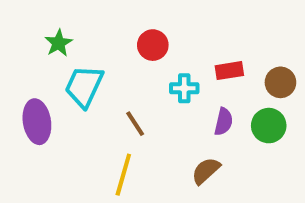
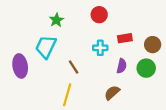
green star: (59, 43) -> (56, 20), moved
red circle: (153, 45) -> (99, 15), moved

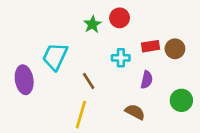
green star: (56, 20) -> (92, 24), moved
brown circle: (153, 45) -> (175, 49), moved
green circle: (146, 68) -> (181, 100), moved
brown semicircle: (112, 93) -> (135, 112), turned 70

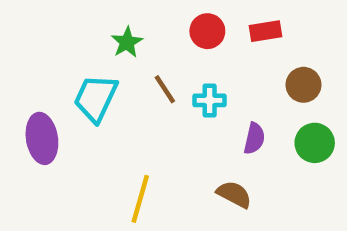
green star: (92, 24) -> (127, 42), moved
red rectangle: (150, 46) -> (265, 31), moved
brown line: (89, 81) -> (165, 89), moved
green circle: (181, 100) -> (315, 143), moved

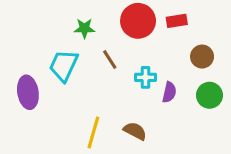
red circle: (207, 31) -> (138, 21), size x1.5
green star: (127, 42) -> (84, 28), turned 30
cyan cross: (210, 100) -> (145, 77), moved
brown semicircle: (234, 194) -> (135, 131), moved

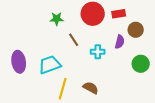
brown circle: (202, 57) -> (136, 30), moved
cyan trapezoid: (64, 65) -> (50, 65), moved, turned 45
purple semicircle: (169, 92) -> (120, 42), moved

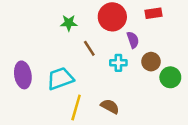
red rectangle: (119, 14) -> (153, 13), moved
brown circle: (136, 30) -> (151, 62), moved
purple semicircle: (120, 42) -> (133, 40), moved, turned -32

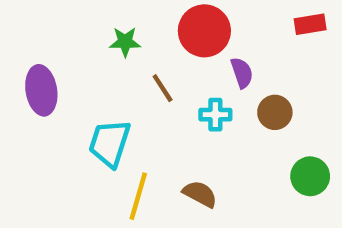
red rectangle: (153, 13) -> (310, 24), moved
purple ellipse: (23, 75) -> (41, 90), moved
green circle: (170, 77) -> (310, 176), moved
cyan trapezoid: (60, 79) -> (110, 143), turned -52

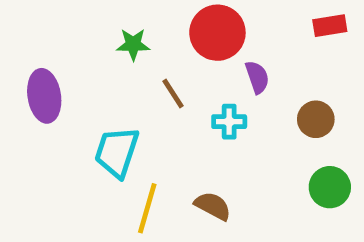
brown circle: (275, 112) -> (316, 119), moved

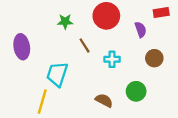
purple semicircle: (257, 77) -> (141, 30), moved
green circle: (330, 187) -> (136, 91), moved
yellow line: (147, 208) -> (42, 102), moved

